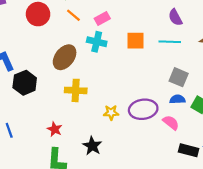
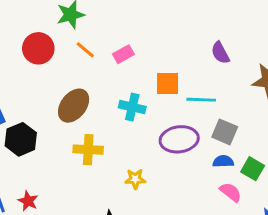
cyan cross: (97, 42) -> (132, 107), moved
cyan line: (170, 42) -> (201, 100), moved
purple ellipse: (143, 109) -> (179, 139), moved
pink semicircle: (171, 123) -> (231, 192), moved
red star: (55, 129) -> (28, 201), moved

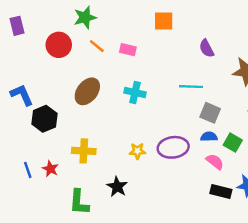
pink rectangle: (123, 54) -> (128, 50), turned 42
orange square: (167, 84) -> (164, 21), moved
purple ellipse: (179, 139) -> (173, 147), moved
yellow cross: (88, 150) -> (84, 151), moved

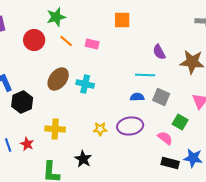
purple semicircle: (207, 48) -> (159, 52), moved
cyan cross: (135, 93) -> (85, 84), moved
blue semicircle: (209, 137) -> (137, 97), moved

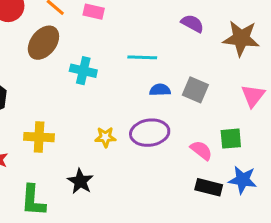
purple semicircle: (159, 52) -> (192, 23), turned 147
cyan line: (145, 75) -> (142, 57), moved
brown ellipse: (58, 79) -> (43, 43), moved
green square: (180, 122) -> (231, 139), moved, turned -35

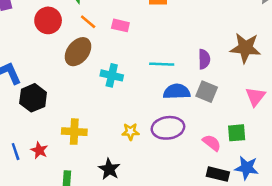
purple semicircle: (192, 23) -> (204, 59), moved, turned 60
blue semicircle: (160, 90) -> (177, 92), size x1.5

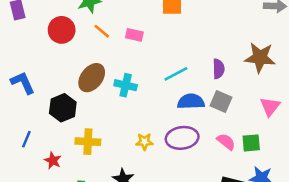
brown ellipse: (78, 52) -> (92, 78), moved
cyan line: (162, 64) -> (176, 74), turned -30
black hexagon: (33, 98) -> (63, 108), moved
pink semicircle: (212, 143) -> (226, 142), moved
blue line: (16, 152) -> (26, 139), moved, turned 42

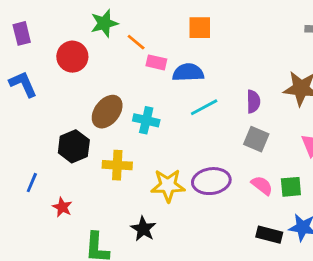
orange line: (102, 31) -> (136, 42), moved
blue L-shape: (23, 83) -> (23, 84), moved
blue semicircle: (191, 101) -> (188, 73), moved
yellow cross: (88, 142) -> (117, 165), moved
yellow star: (144, 142) -> (168, 185), size x1.6

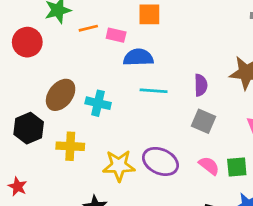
orange line: (136, 42) -> (88, 28), turned -54
pink rectangle: (156, 62) -> (116, 35), moved
cyan line: (204, 107) -> (154, 91), turned 32
purple ellipse: (211, 181) -> (160, 161), turned 32

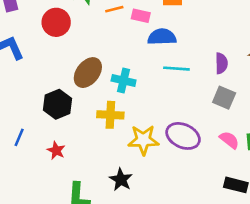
yellow cross: (70, 146) -> (110, 115), moved
red star: (18, 186) -> (56, 151), moved

